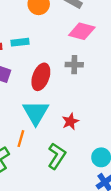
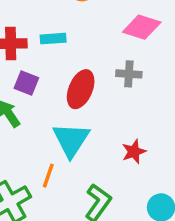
red star: (70, 121) -> (134, 152), moved

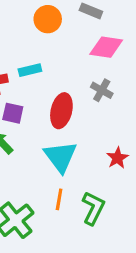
gray cross: (129, 74) -> (102, 90), turned 35
orange line: (48, 176) -> (59, 199), moved

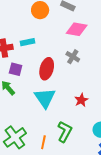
orange line: (59, 199) -> (43, 142), moved

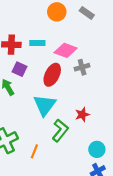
pink diamond: (77, 29) -> (66, 50), moved
gray cross: (73, 57) -> (82, 67), turned 32
green L-shape: (65, 132) -> (60, 130), moved

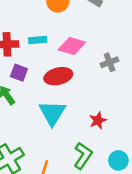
gray cross: (82, 67) -> (110, 62), moved
red ellipse: (52, 75) -> (58, 76), turned 55
green L-shape: (60, 130) -> (83, 156), moved

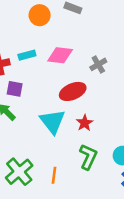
red ellipse: (58, 76) -> (73, 91), moved
red star: (98, 120) -> (85, 123), moved

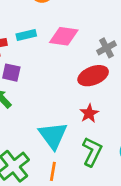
red ellipse: (73, 91) -> (93, 76), moved
cyan triangle: (52, 121) -> (53, 135), moved

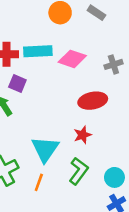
cyan rectangle: (26, 35) -> (38, 51), size x1.5
gray cross: (106, 48) -> (113, 64), moved

